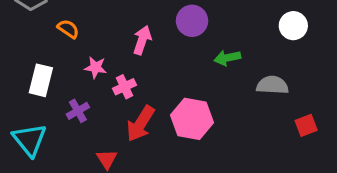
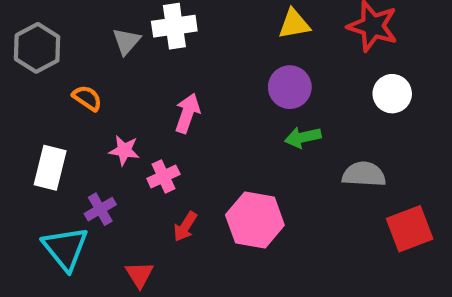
purple circle: (192, 21) -> (290, 87), moved
red arrow: (141, 124) -> (185, 227), size x0.6
red square: (306, 125) -> (410, 229), size x1.5
cyan triangle: (30, 140) -> (65, 248), moved

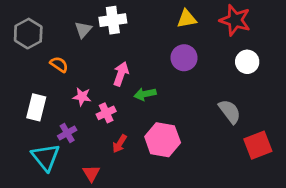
green arrow: (303, 137) -> (145, 94), moved
gray semicircle: (364, 174) -> (230, 111), turned 50

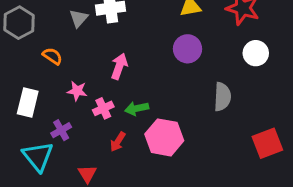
green arrow: (145, 94) -> (137, 108), moved
gray semicircle: (230, 111) -> (222, 97), moved, turned 40

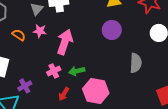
pink arrow: (119, 66) -> (65, 42), size x1.4
pink star: (77, 91) -> (40, 31), moved

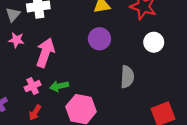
red arrow: (64, 94) -> (35, 113), moved

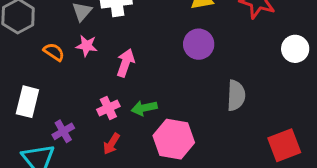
white circle: (154, 42) -> (295, 49), moved
pink arrow: (45, 53) -> (126, 63), size x0.7

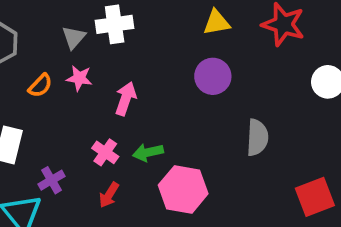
orange semicircle: (54, 52) -> (40, 86), turned 100
pink cross: (108, 108) -> (105, 152), turned -30

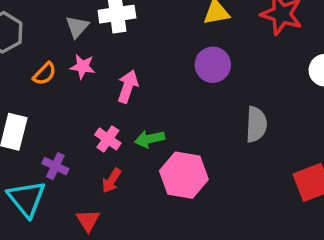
purple cross: (51, 180) -> (55, 166), turned -35

